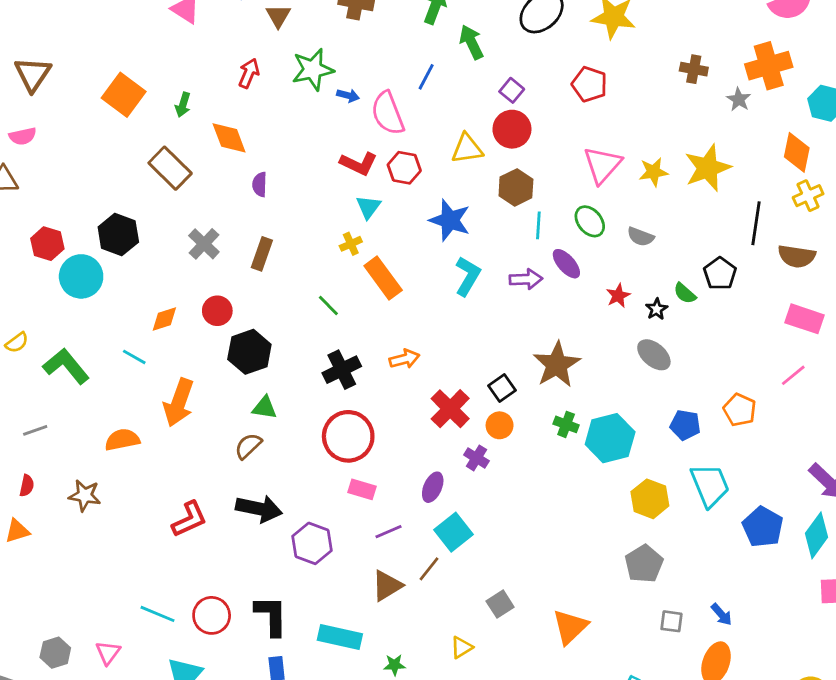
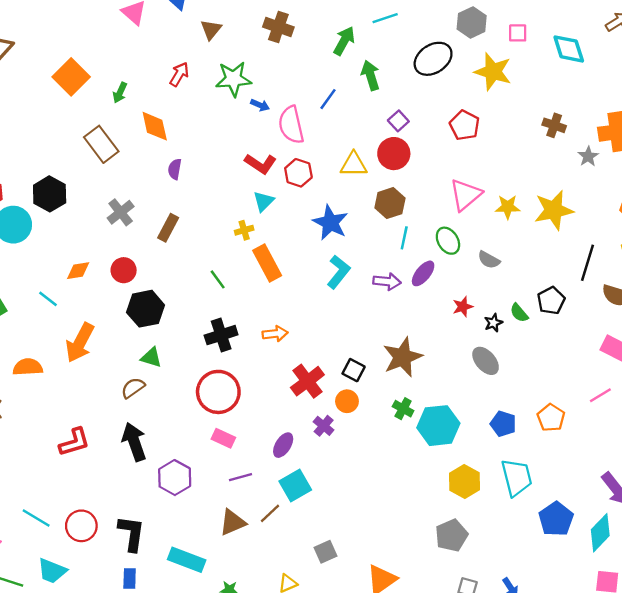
purple ellipse: (566, 264) -> (423, 273), turned 72
black square: (502, 388) -> (354, 370), turned -35
black arrow: (259, 509) -> (134, 442), turned -129

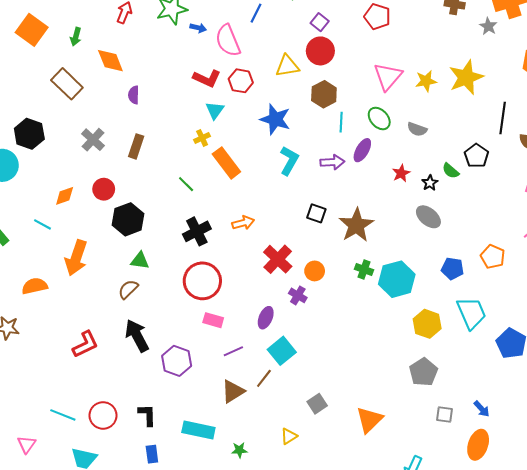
black square: (354, 370) -> (316, 213), moved
black L-shape: (131, 533) -> (147, 415), size x0.7

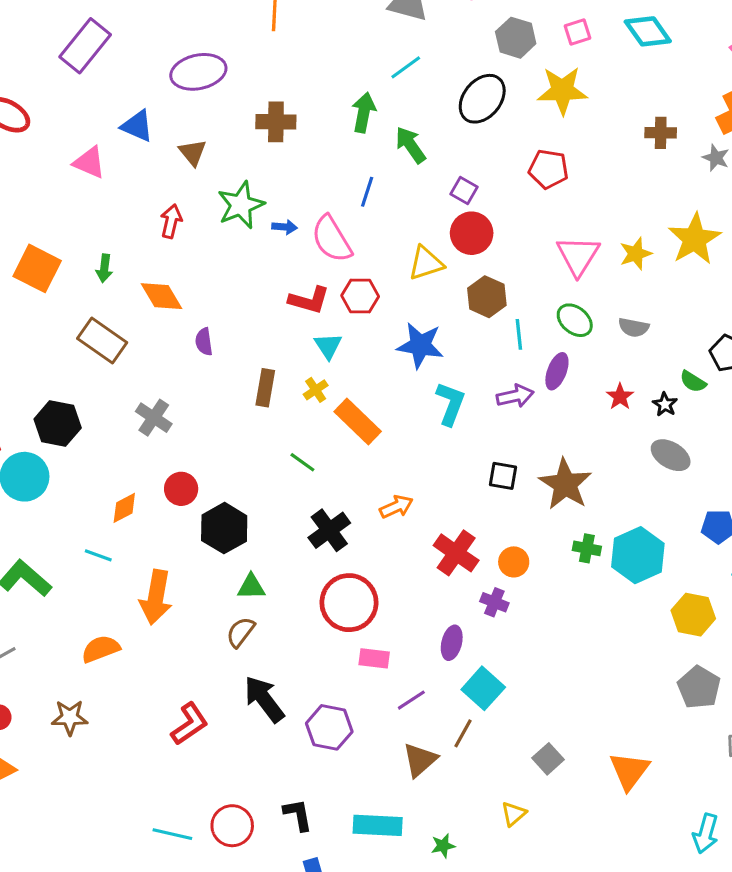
brown rectangle: (136, 146) -> (265, 388), moved

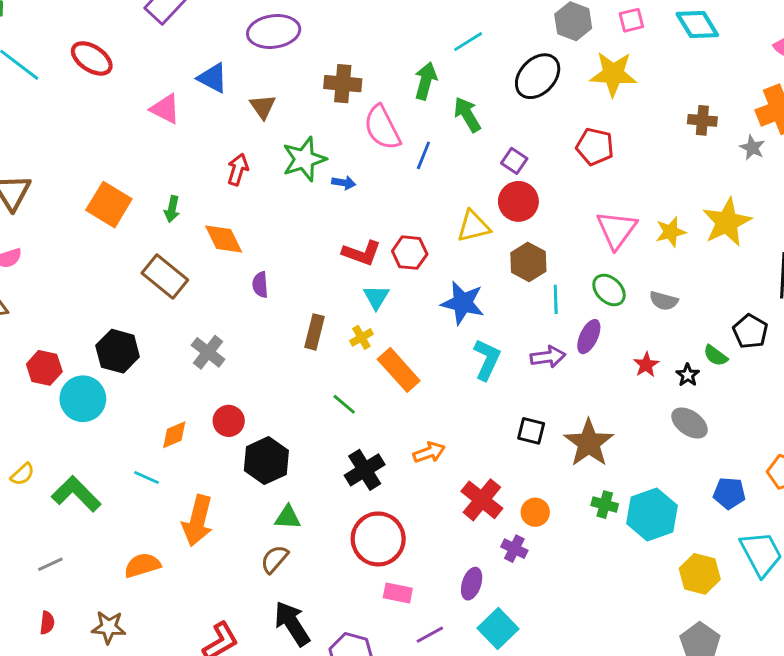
pink semicircle: (332, 239) -> (382, 128), moved

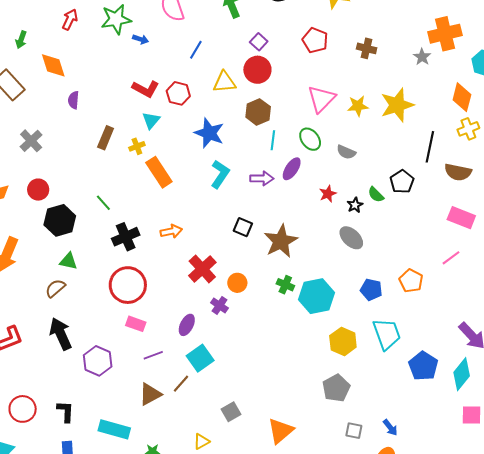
brown cross: (702, 120) -> (367, 48), moved
blue line: (423, 155) -> (196, 50), moved
green line: (344, 404) -> (103, 203), moved

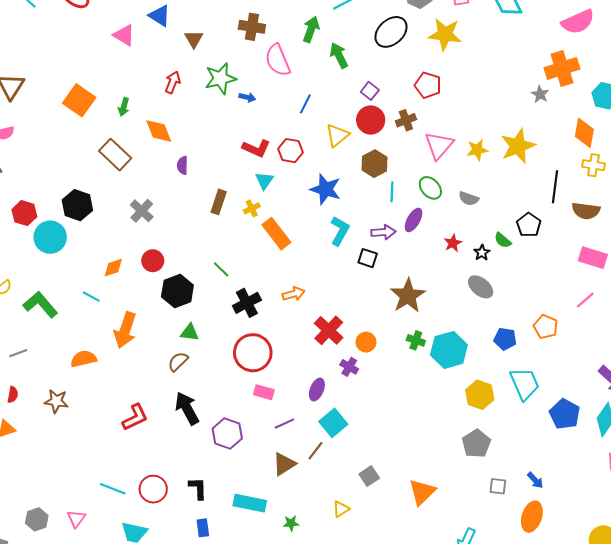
brown cross: (367, 48) -> (406, 120), moved, turned -30
yellow triangle: (224, 82) -> (337, 135), turned -30
yellow cross: (468, 129) -> (593, 165), turned 35
black square: (243, 227) -> (368, 258), moved

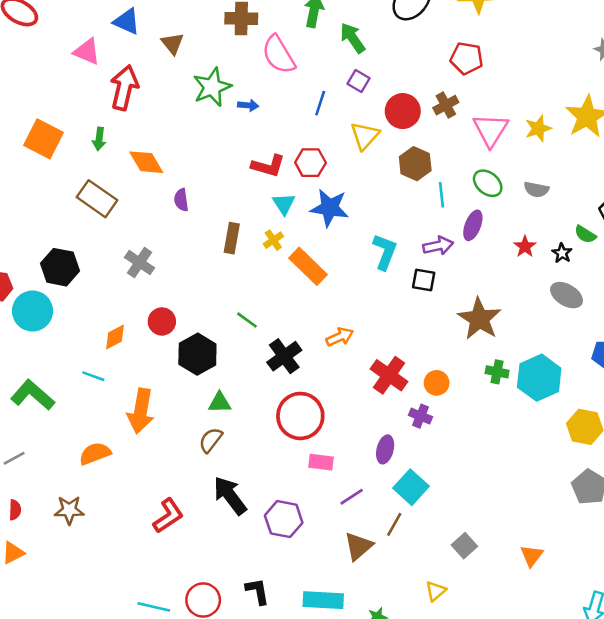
red arrow: (173, 82) -> (124, 88), moved, size x1.6
purple square: (370, 91) -> (359, 81), moved
blue star: (326, 189) -> (330, 208), moved
orange triangle: (422, 492) -> (532, 556), size x0.7

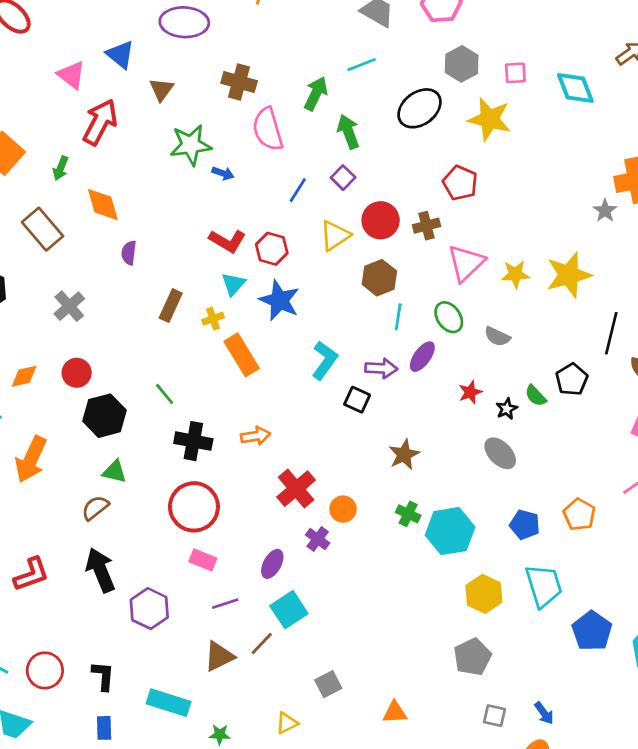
brown star: (479, 319) -> (404, 454), size x0.7
black cross: (284, 356) -> (193, 441), turned 32
orange triangle: (532, 556) -> (395, 712), turned 35

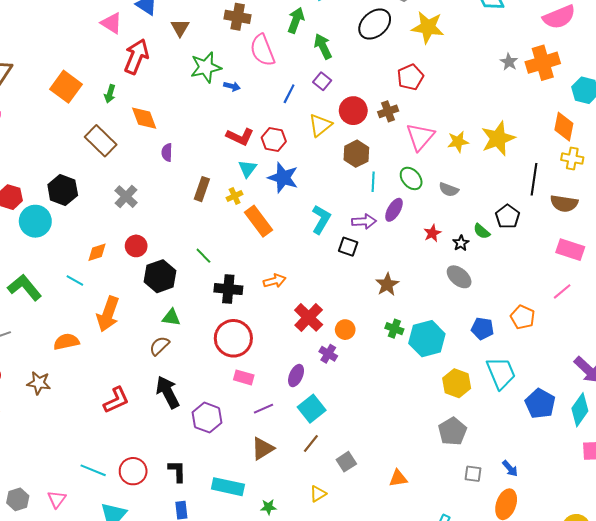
red pentagon: (460, 183) -> (410, 77), turned 30
gray star: (605, 211) -> (509, 62), moved
brown line: (262, 643) -> (311, 443), moved

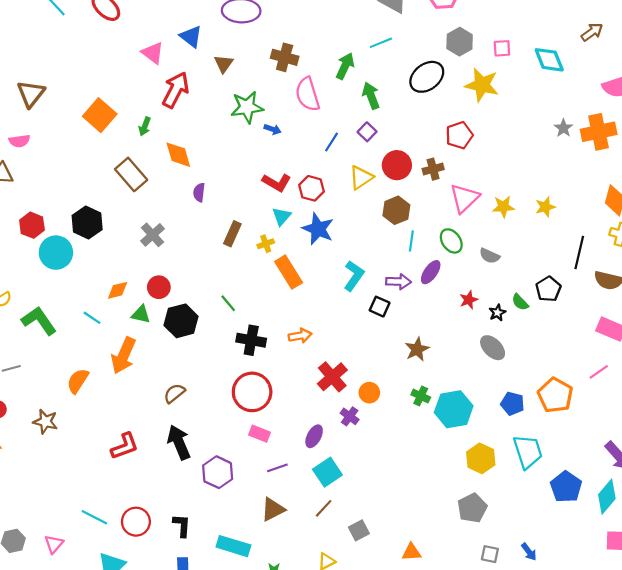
yellow star: (498, 138) -> (545, 207), size x0.6
green triangle: (171, 317) -> (141, 314), moved
orange pentagon: (523, 317) -> (555, 395), size x1.4
orange semicircle: (66, 342) -> (78, 381), turned -50

